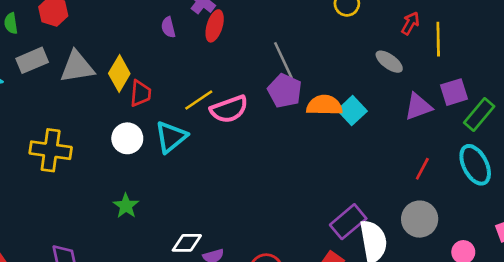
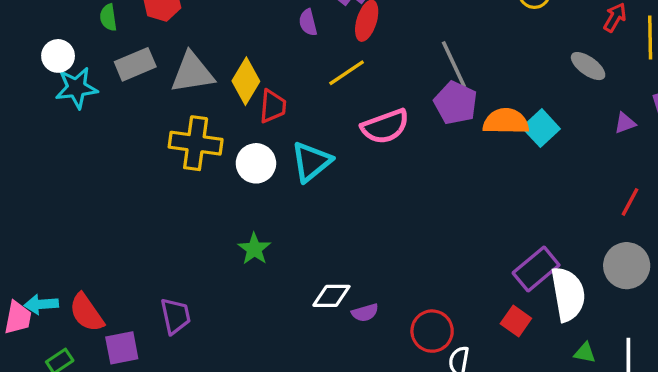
yellow line: (199, 100) -> (347, 73), moved
purple triangle: (418, 107) -> (625, 123), size x0.6
yellow cross: (51, 150) -> (196, 143), moved

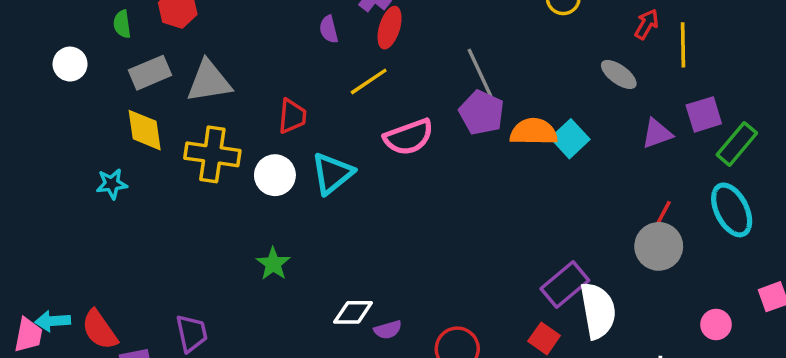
yellow diamond: (246, 81) -> (145, 130), moved, turned -39
cyan star: (76, 88) -> (112, 184), moved, size x0.7
purple triangle: (625, 123) -> (657, 134), size x1.4
gray circle: (627, 266) -> (659, 246), moved

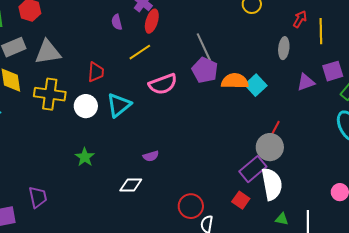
gray ellipse: (619, 74) -> (284, 48), turned 60
red line: (662, 215) -> (275, 129), moved
gray circle: (659, 246) -> (270, 147), moved
purple semicircle: (388, 330) -> (151, 156), moved

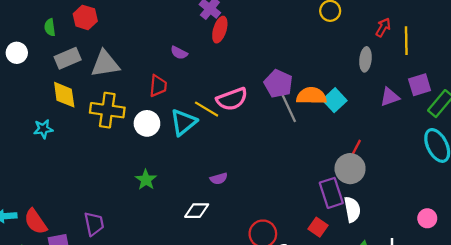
purple semicircle: (117, 22) -> (179, 53), moved, turned -49
gray line: (204, 47) -> (288, 107), moved
yellow line: (140, 52) -> (207, 109), moved, turned 65
purple rectangle: (253, 169) -> (331, 193), turned -68
white semicircle: (272, 184) -> (352, 209), size x0.7

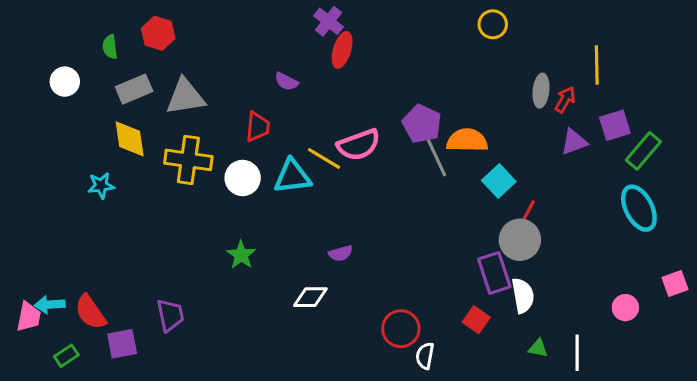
red arrow: (383, 27) -> (565, 100), moved
cyan square: (335, 100) -> (499, 181), moved
cyan triangle: (183, 122) -> (292, 176), turned 32

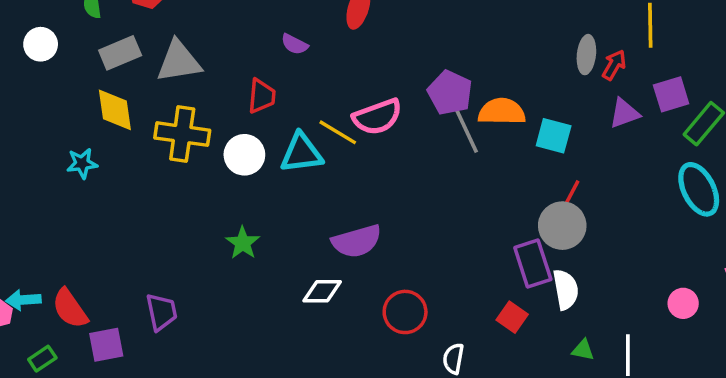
cyan square: (499, 181) -> (554, 136), moved, turned -32
purple semicircle: (341, 253) -> (357, 241), size x1.8
red circle: (401, 329) -> (405, 312), moved

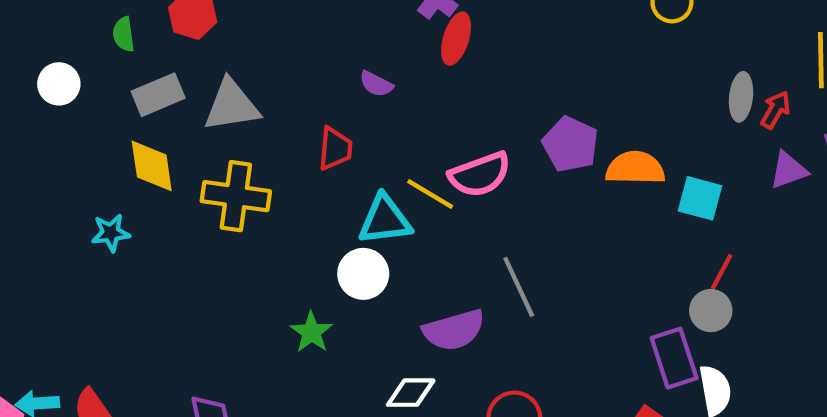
gray line: (465, 129) -> (519, 287), moved
white circle: (244, 155) -> (363, 274), moved
gray circle: (562, 226) -> (711, 311), size x0.7

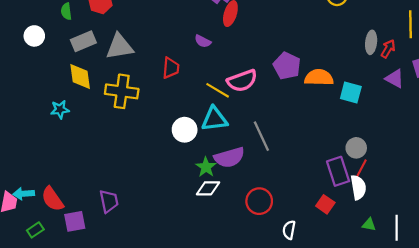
purple semicircle: (376, 84) -> (203, 41), moved
purple triangle: (789, 170) -> (395, 79), turned 48
cyan triangle: (385, 220) -> (214, 119), moved
red line: (722, 272) -> (362, 168), moved
green star: (311, 332) -> (206, 167), moved

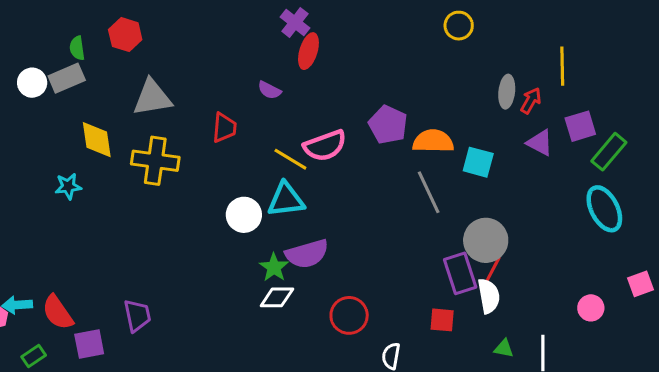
gray rectangle: (83, 41) -> (67, 78), moved
gray line: (261, 136) -> (429, 192), moved
gray circle: (356, 148) -> (486, 240), size x1.5
red square: (325, 204) -> (442, 320), turned -30

